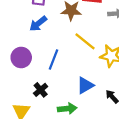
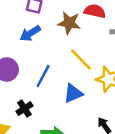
blue triangle: (85, 85) -> (73, 93), moved

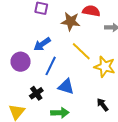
blue arrow: (30, 33) -> (42, 44), moved
blue triangle: (73, 93) -> (66, 87), moved, turned 42

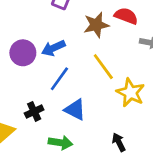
brown star: (71, 21) -> (96, 25), turned -30
purple circle: (21, 62) -> (23, 53), moved

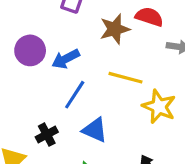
purple circle: (23, 53) -> (30, 50), moved
yellow line: (103, 67) -> (126, 78), turned -36

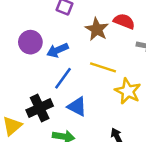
brown star: (115, 29) -> (97, 29), turned -30
black cross: (47, 135) -> (40, 108), size x1.5

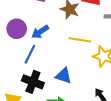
blue line: (63, 78) -> (30, 54), moved
black cross: (40, 108) -> (33, 82), turned -35

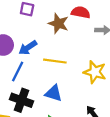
yellow line: (80, 40) -> (55, 61), moved

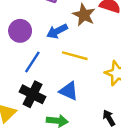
blue arrow: (28, 48) -> (57, 31), moved

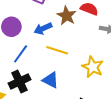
black cross: (33, 94) -> (19, 81), turned 35

